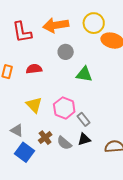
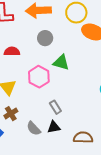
pink hexagon: (64, 108) -> (39, 77), moved
brown cross: (45, 138) -> (11, 114), moved

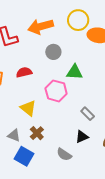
gray rectangle: (55, 107) -> (88, 114), moved
gray semicircle: (34, 128) -> (64, 154), moved

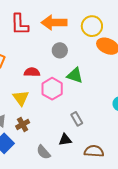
red semicircle: (24, 72) -> (32, 72), moved

